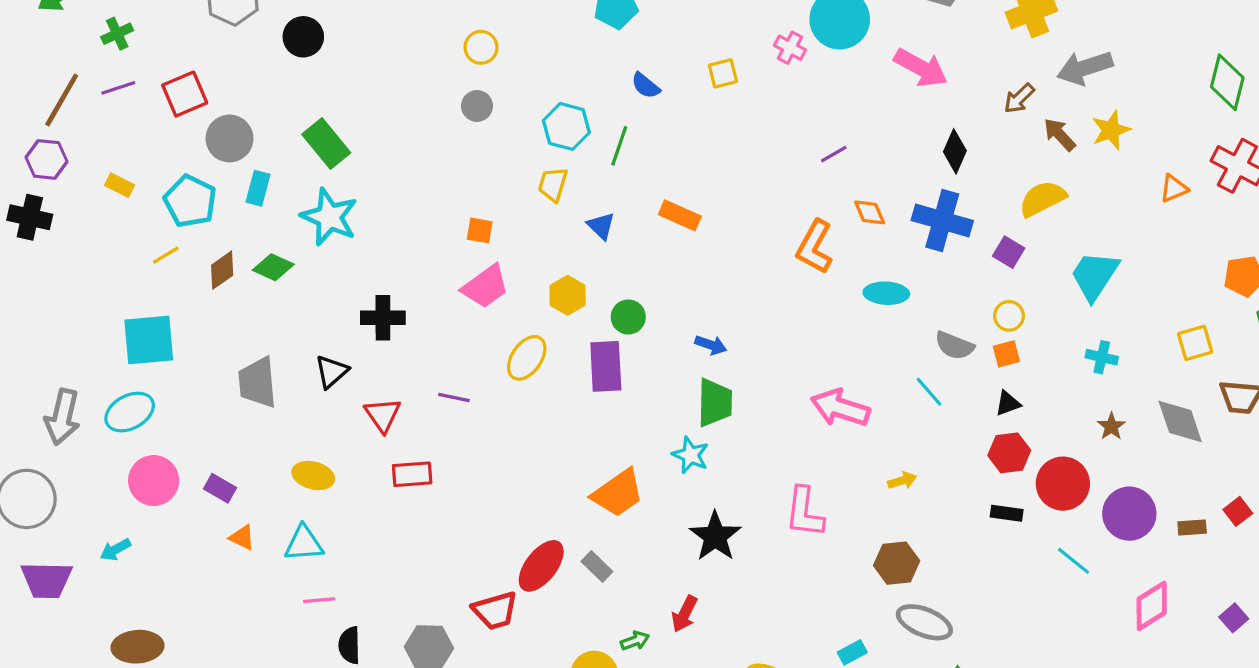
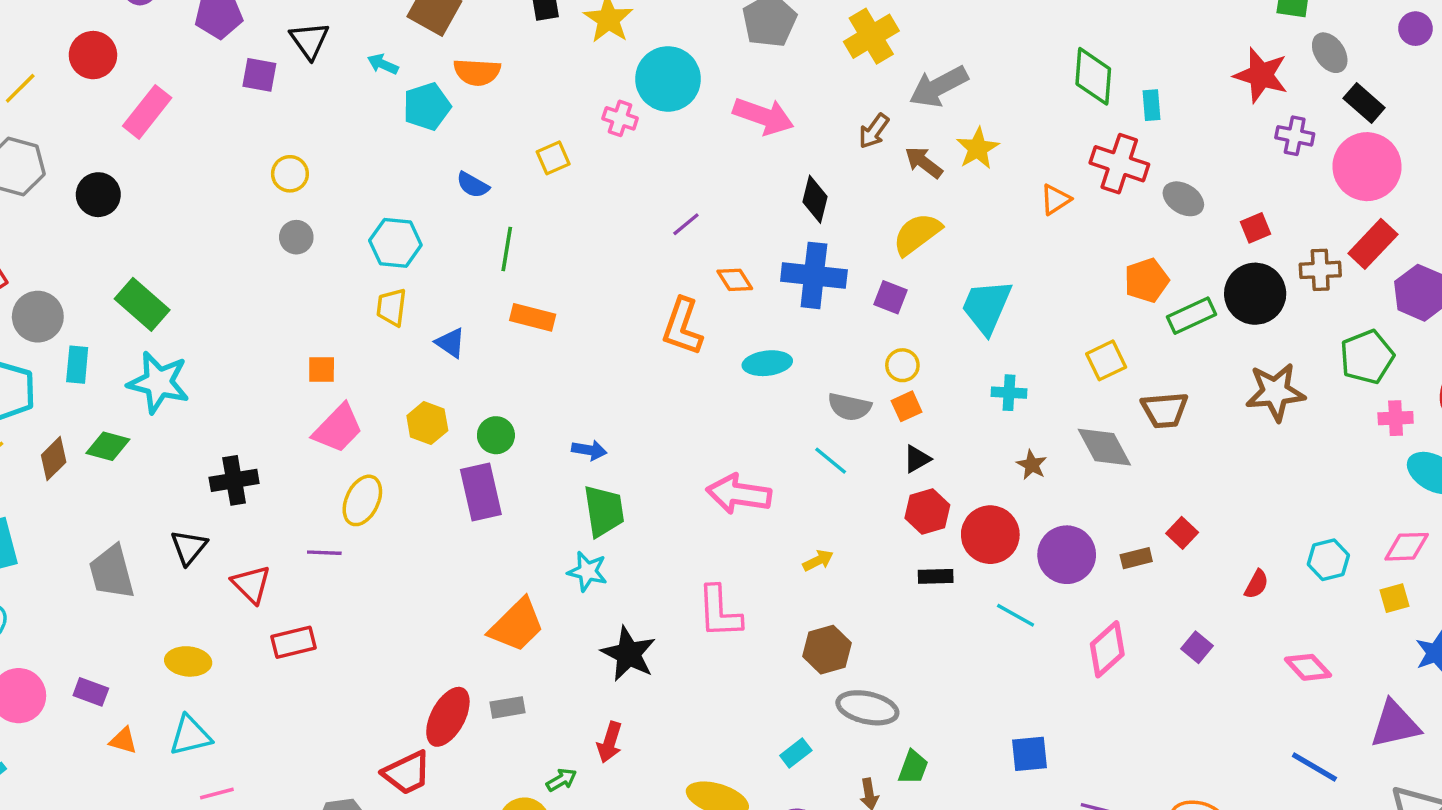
green line: (619, 146) -> (507, 249), moved
yellow ellipse: (527, 358) -> (362, 500), moved
gray rectangle: (597, 567) -> (508, 707), turned -44

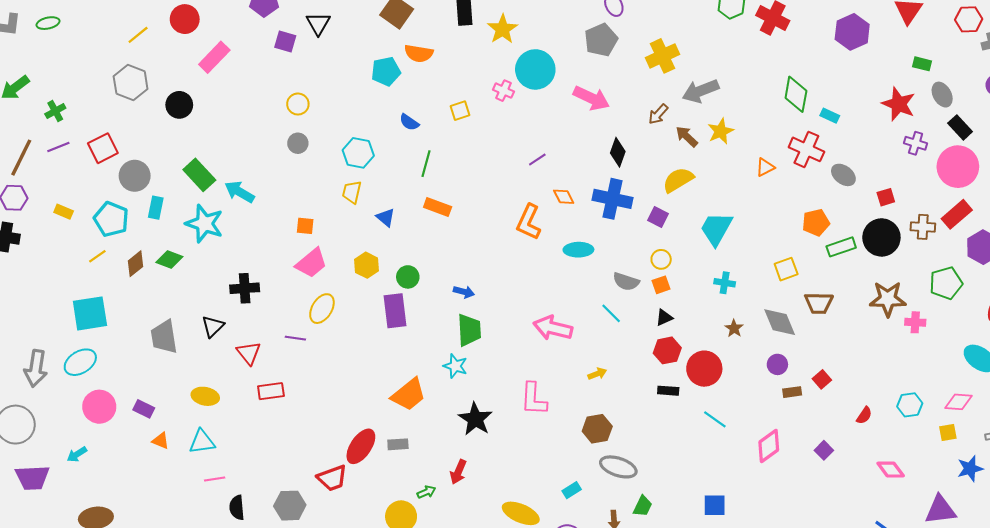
cyan arrow: (383, 64) -> (239, 192), moved, size x1.6
cyan rectangle: (1152, 105) -> (830, 116), turned -66
pink cross: (1396, 418) -> (915, 322), moved
purple circle: (1067, 555) -> (777, 364), moved, size x0.6

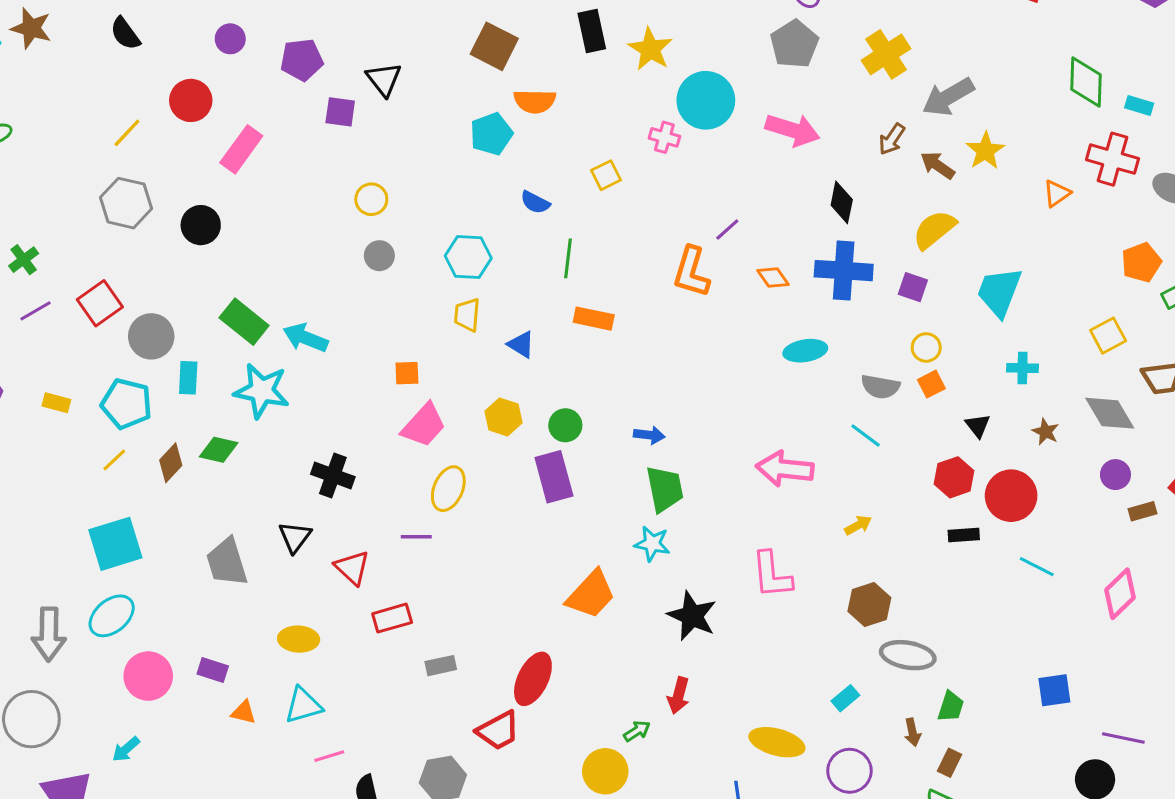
orange L-shape: (529, 222) -> (691, 272), moved
black cross: (245, 288) -> (333, 475), turned 32
black triangle: (664, 318) -> (978, 426), moved, turned -36
gray rectangle: (398, 444) -> (441, 666), moved

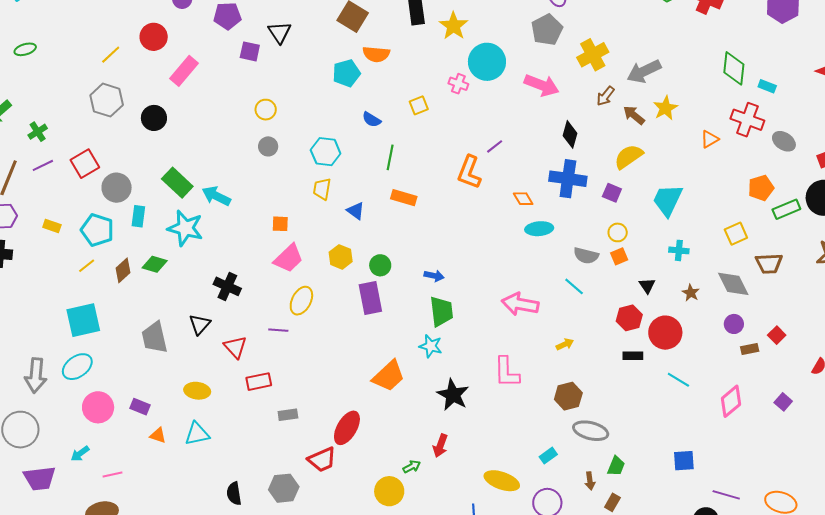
yellow cross: (886, 54) -> (593, 55), moved
orange diamond: (773, 277) -> (523, 199), moved
pink line: (329, 756) -> (113, 474), moved

